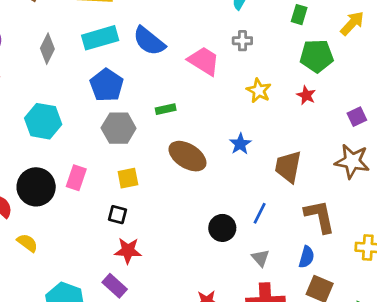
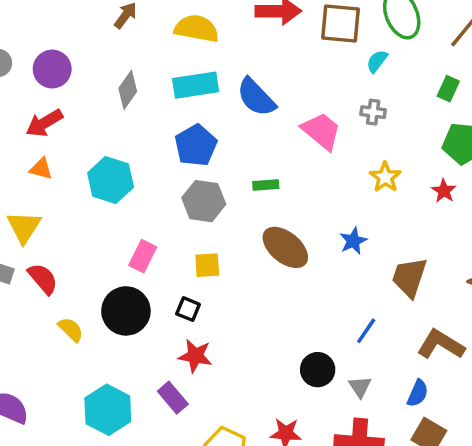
black circle: (36, 187) -> (126, 311), moved
brown L-shape: (320, 216) -> (441, 344), turned -54
black circle: (222, 228) -> (318, 370), moved

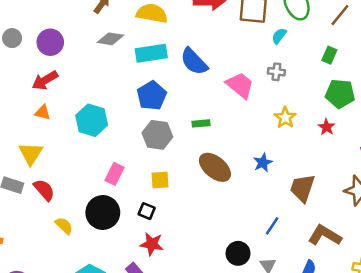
gray diamond: (128, 90) -> (110, 39), moved, turned 65

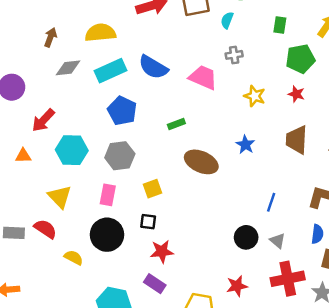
red arrow: (45, 80) -> (43, 120), moved
gray hexagon: (157, 135) -> (120, 156), moved
yellow triangle: (31, 154) -> (60, 197), moved
brown trapezoid: (302, 188) -> (297, 140), moved

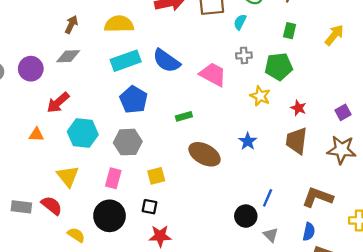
green pentagon: (300, 59) -> (279, 67), moved
gray diamond: (68, 68) -> (68, 56), moved
red star: (296, 94) -> (298, 108), moved
black circle: (246, 237) -> (246, 216), moved

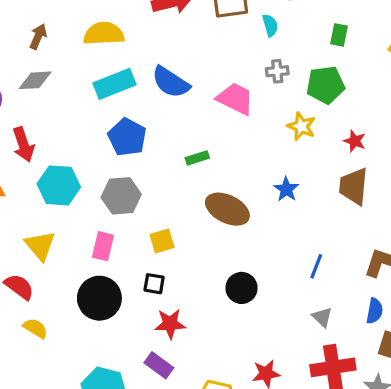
cyan semicircle: (240, 22) -> (270, 25), turned 140
red arrow: (58, 103) -> (23, 145), turned -65
black circle: (246, 216) -> (242, 288), moved
yellow semicircle: (76, 235) -> (35, 328), moved

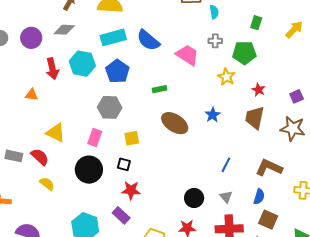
cyan hexagon: (59, 185) -> (82, 64), moved
yellow triangle: (40, 246) -> (56, 133), turned -30
black circle: (242, 288) -> (194, 198), moved

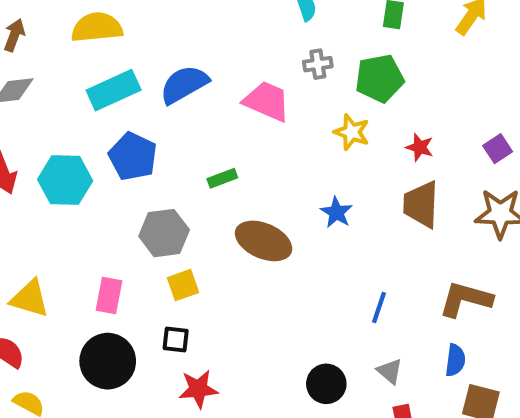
blue semicircle: (148, 40) -> (184, 84), turned 120
cyan hexagon: (82, 64) -> (65, 180), moved
gray hexagon: (110, 107) -> (164, 233), moved

